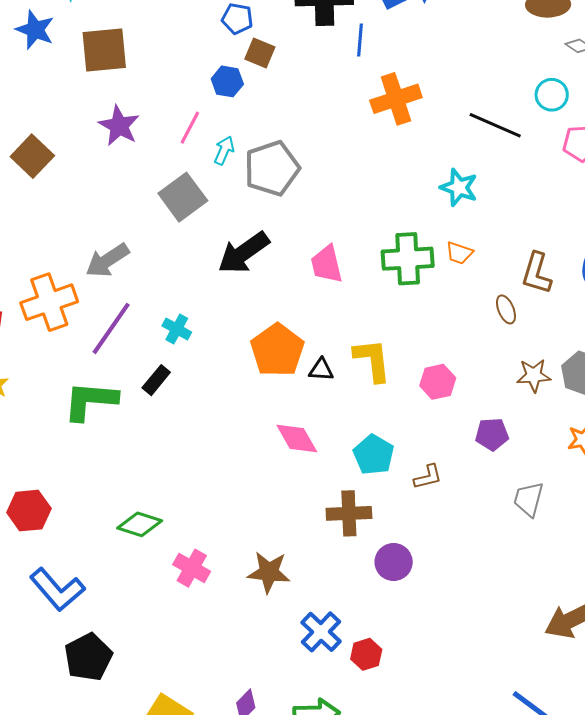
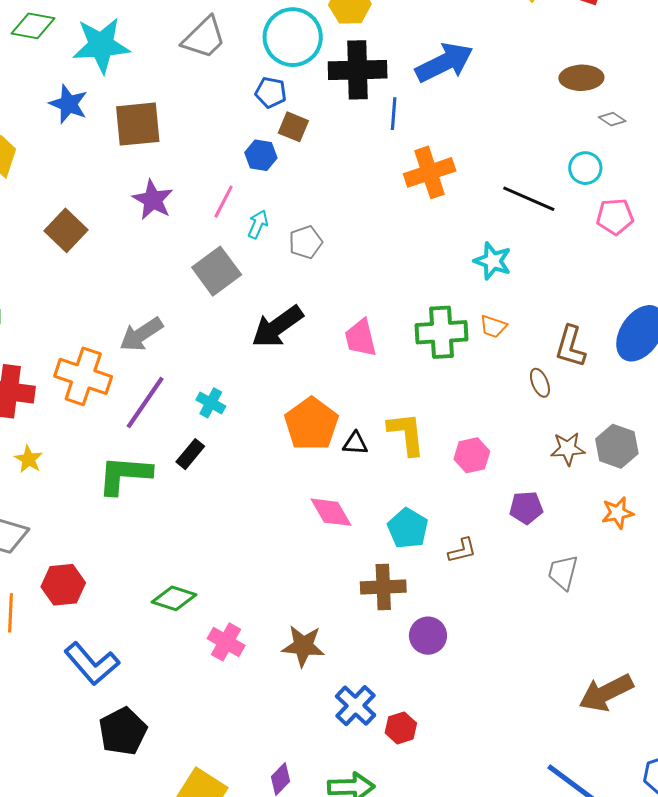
gray pentagon: (272, 168) -> (306, 242), size x0.6
orange cross: (49, 302) -> (83, 376), turned 38

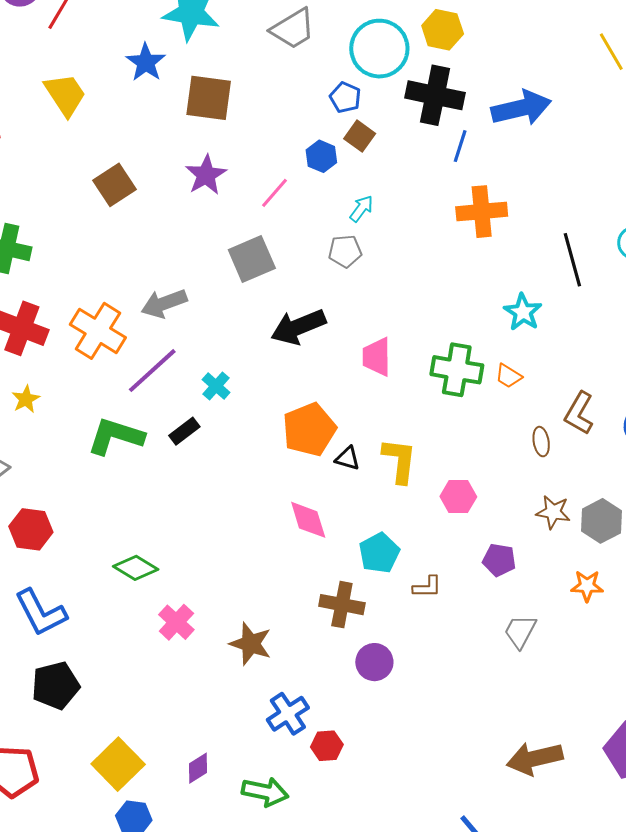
black line: (529, 199) -> (572, 260), turned 38
cyan arrow: (258, 224) -> (361, 209), moved

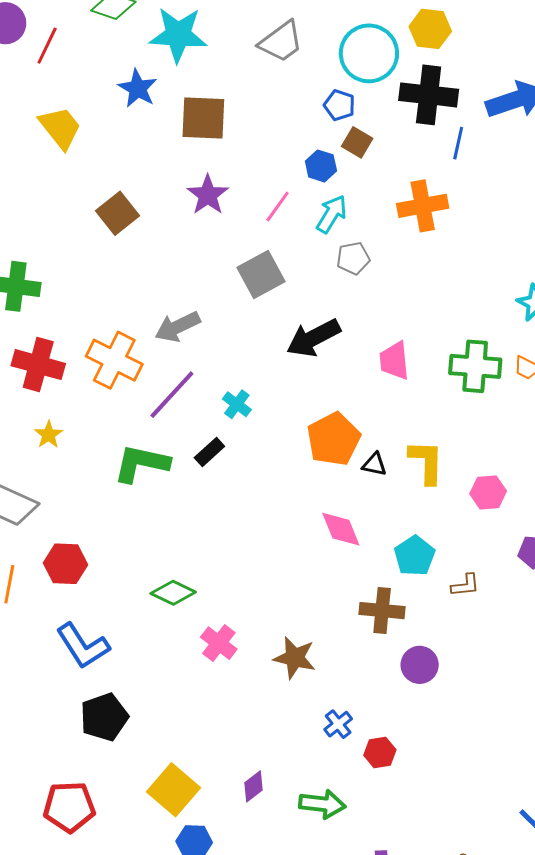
cyan arrow: (361, 209) -> (332, 214), moved, size x1.4
orange cross: (482, 212) -> (423, 206), moved
blue cross: (288, 714) -> (338, 724), size x0.7

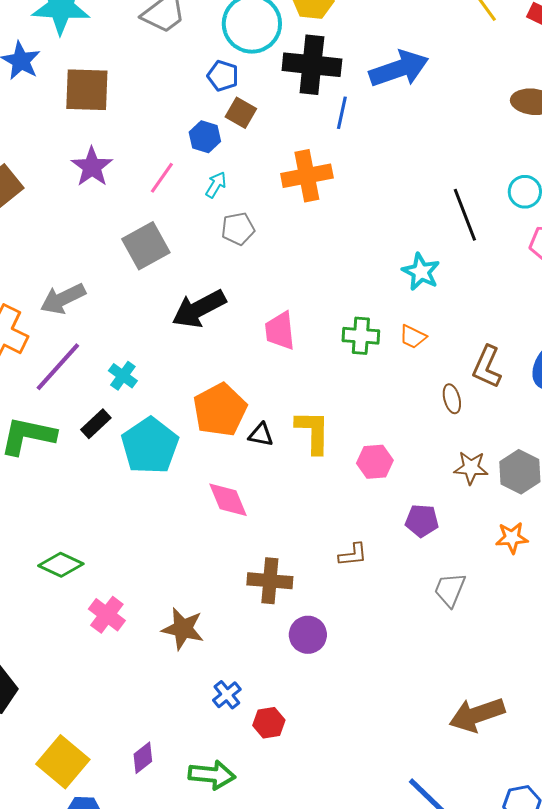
cyan arrow: (332, 214) -> (216, 185), size x0.7
green cross: (475, 366) -> (361, 336), size x0.7
cyan pentagon: (415, 556) -> (150, 446), moved, size x1.4

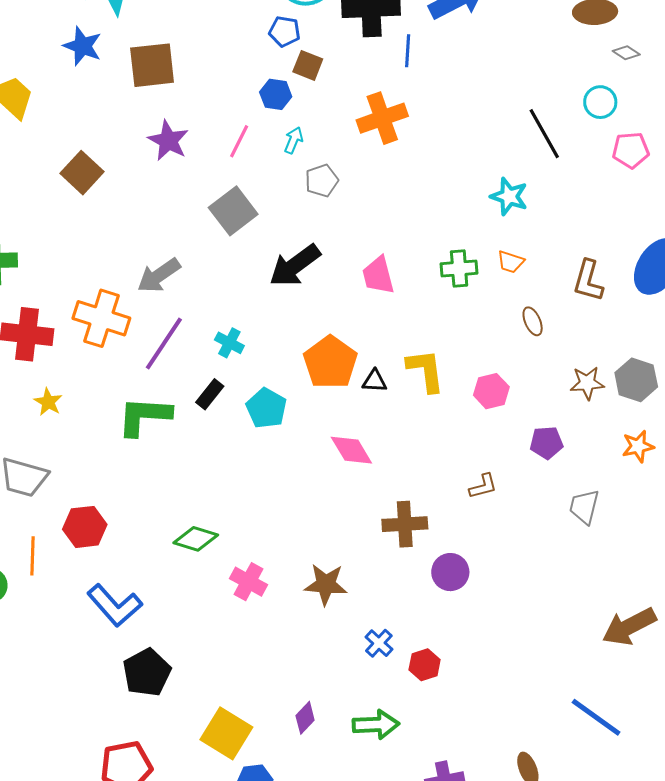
brown ellipse: (452, 399) -> (533, 321), moved
cyan pentagon: (150, 446) -> (266, 408), size x0.7

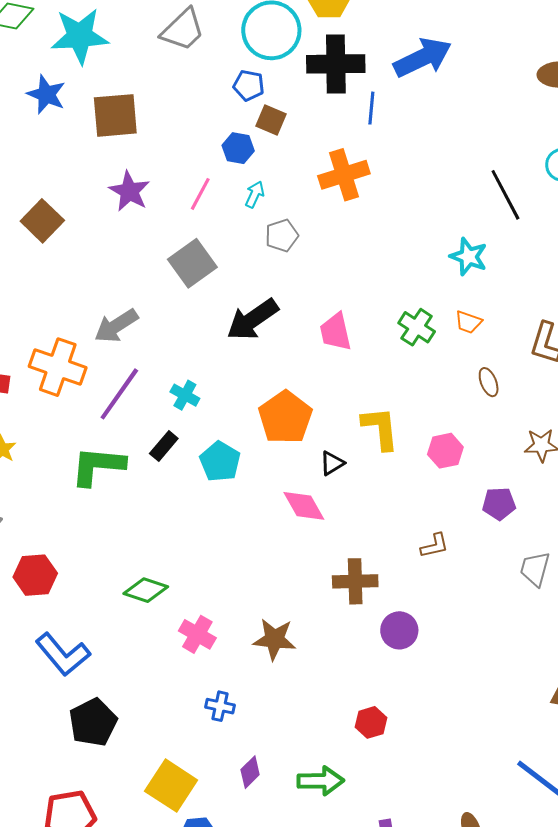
green cross: (459, 268) -> (417, 327), turned 36
black triangle: (375, 381) -> (332, 463), moved, turned -36
blue cross: (379, 643) -> (220, 706), moved, turned -32

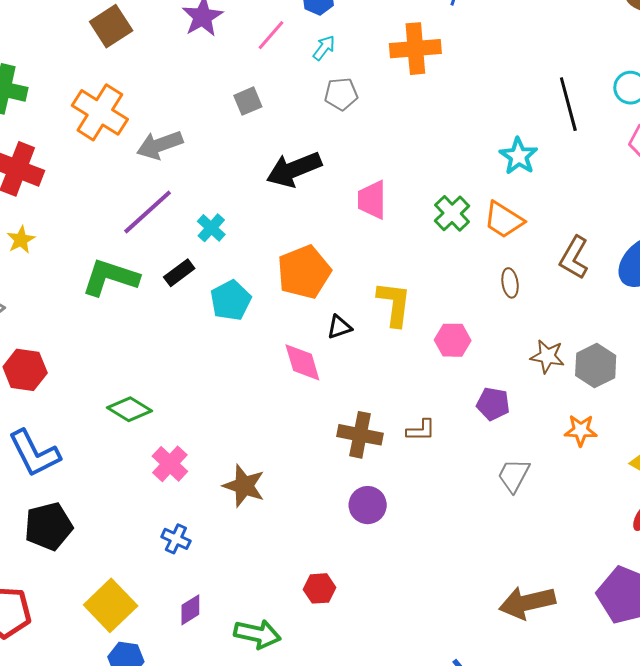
gray square: (192, 263) -> (248, 101), size x0.6
orange trapezoid: (468, 322) -> (504, 220), size x1.5
orange cross: (58, 367) -> (100, 112), moved
brown cross: (355, 581) -> (360, 435), moved

